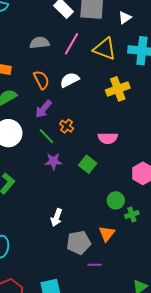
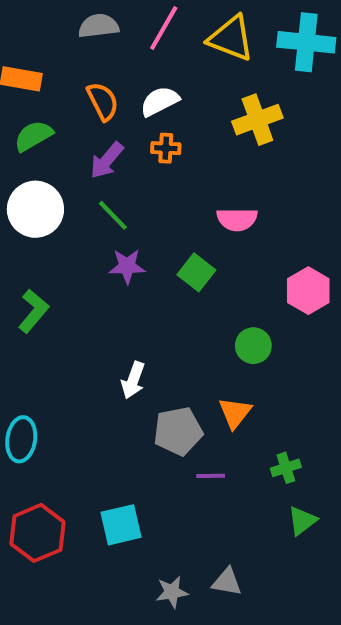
orange cross: (67, 126) -> (166, 148), moved, turned -32
green cross: (132, 214) -> (286, 468), moved

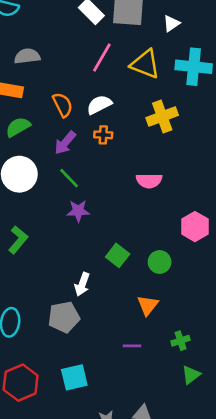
gray semicircle: (99, 26) -> (27, 56), moved
green square: (196, 272) -> (118, 255), moved
gray pentagon: (178, 431) -> (64, 317), moved

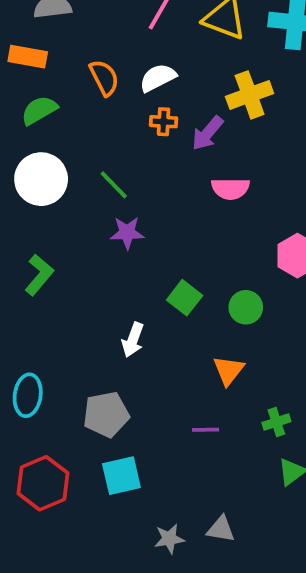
purple arrow: (65, 143) -> (208, 133), moved
gray pentagon: (64, 317) -> (106, 414), moved

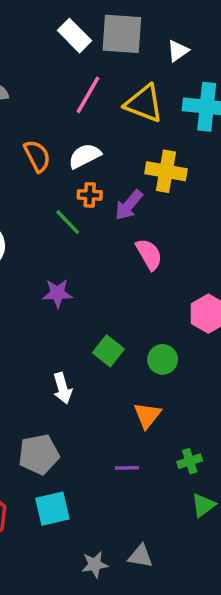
yellow cross: (250, 95) -> (166, 171), turned 30
green line: (114, 185) -> (68, 222), moved
pink semicircle: (230, 189) -> (149, 254), turned -120
white arrow: (133, 340) -> (63, 388), turned -36

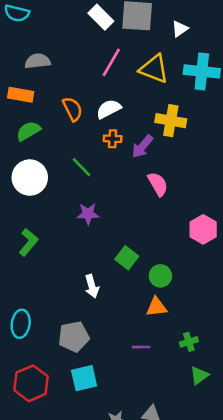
green line: (68, 222) -> (81, 167), moved
green circle: (163, 359) -> (160, 276), moved
orange triangle: (147, 415) -> (157, 307), turned 45

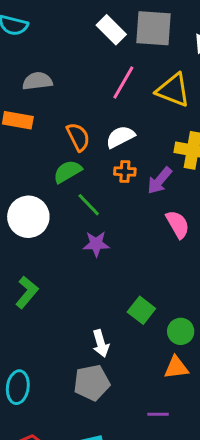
green semicircle: (28, 131) -> (68, 172), moved
purple star: (88, 214) -> (96, 244), moved
gray pentagon: (74, 337) -> (92, 383), moved

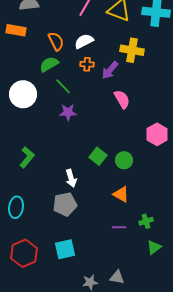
green L-shape: (27, 292) -> (27, 157), moved
green circle: (181, 331) -> (124, 160), moved
orange triangle: (176, 368) -> (121, 194), turned 36
purple line: (158, 414) -> (119, 227), moved

